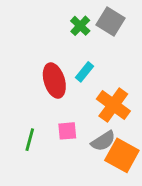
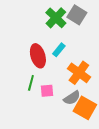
green cross: (80, 26) -> (56, 18), size x1.5
green line: (30, 140) -> (31, 83), moved

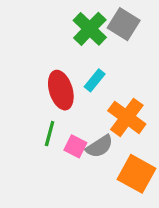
pink square: (47, 91) -> (75, 146), turned 32
gray semicircle: (72, 98) -> (99, 146), moved

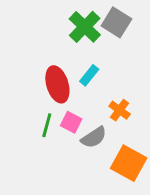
orange cross: (127, 117) -> (120, 110), size x0.6
pink square: (75, 146) -> (71, 122), moved

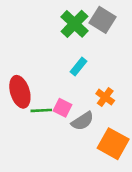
red ellipse: (57, 84) -> (20, 92), moved
green line: (47, 125) -> (41, 110), turned 72

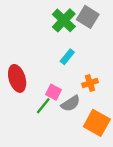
orange cross: (105, 97) -> (90, 83), turned 35
green line: (41, 110) -> (43, 106), moved, turned -48

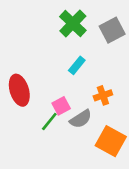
gray square: (88, 17) -> (112, 30), moved, turned 30
pink square: (54, 92) -> (61, 106), turned 35

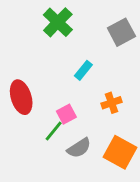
green cross: (73, 24) -> (58, 22), moved
gray semicircle: (81, 119) -> (79, 148), moved

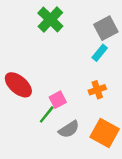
cyan rectangle: (83, 70) -> (100, 53), moved
red ellipse: (21, 97) -> (18, 85), turned -32

